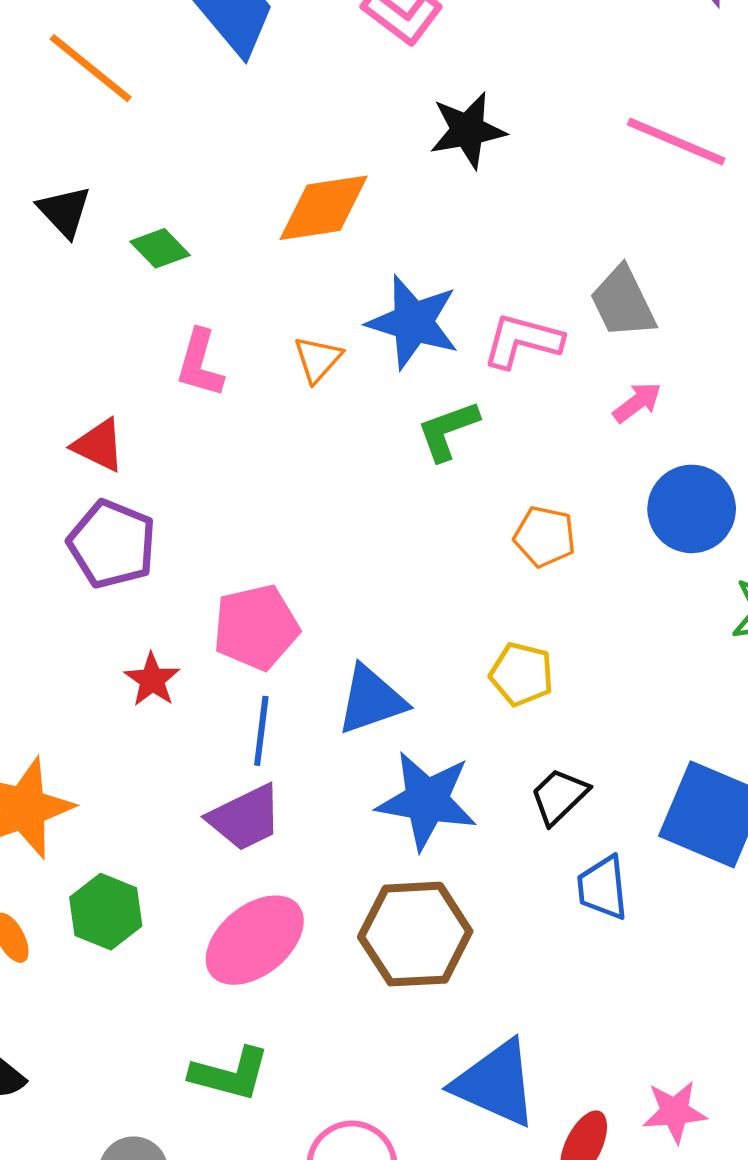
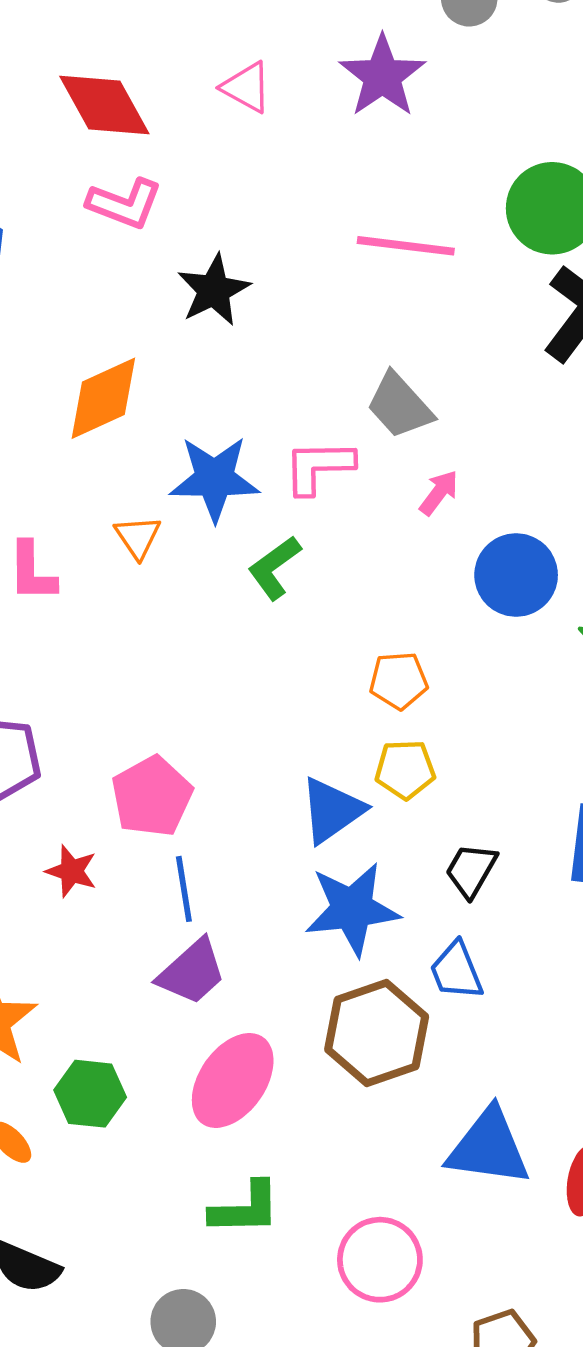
orange pentagon: (545, 536) -> (399, 680), moved
blue triangle: (371, 700) -> (332, 810), moved
blue trapezoid: (603, 888) -> (456, 971), moved

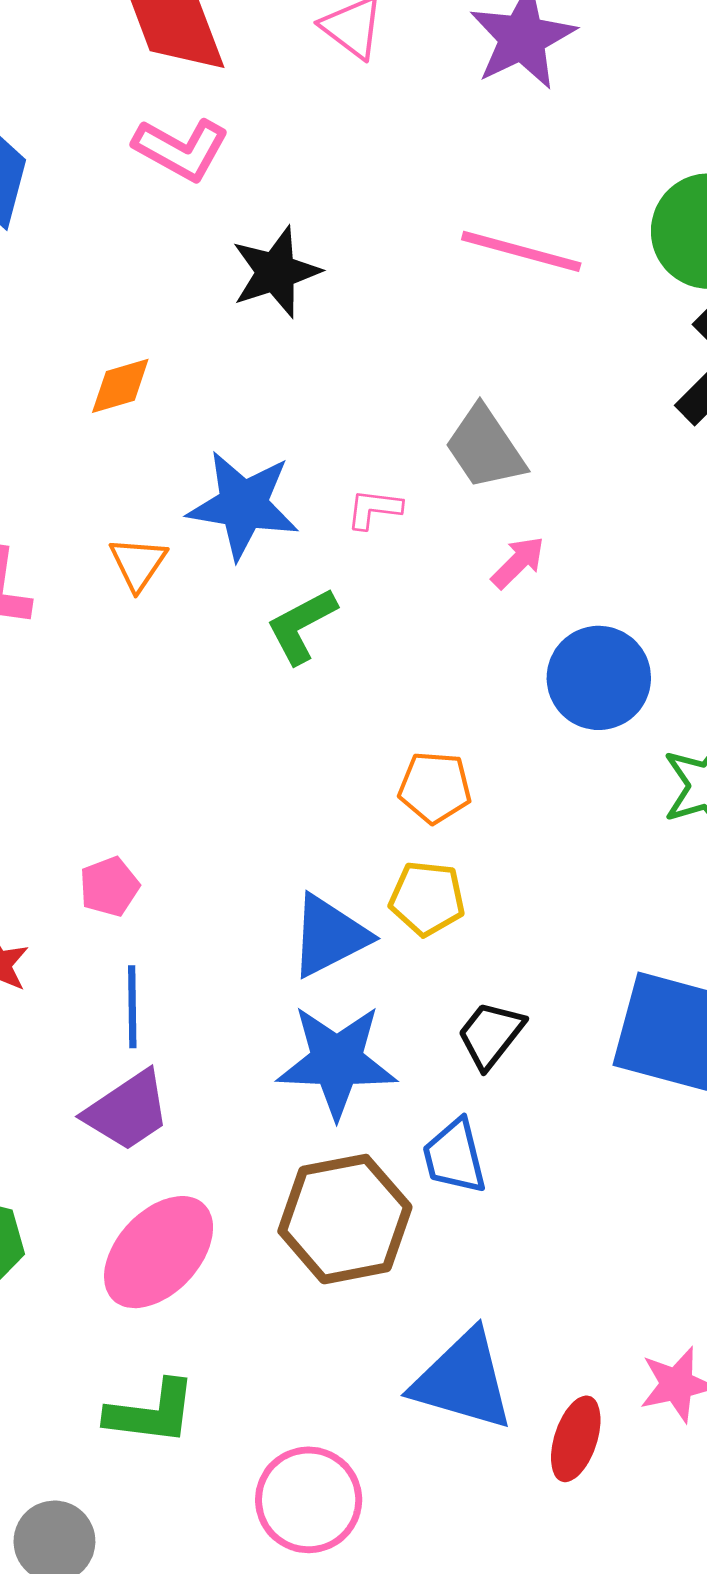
orange diamond: (103, 398) -> (120, 386), size x0.6
pink L-shape: (319, 467) -> (374, 509), size x0.6
pink pentagon: (152, 796) -> (109, 887), size x0.6

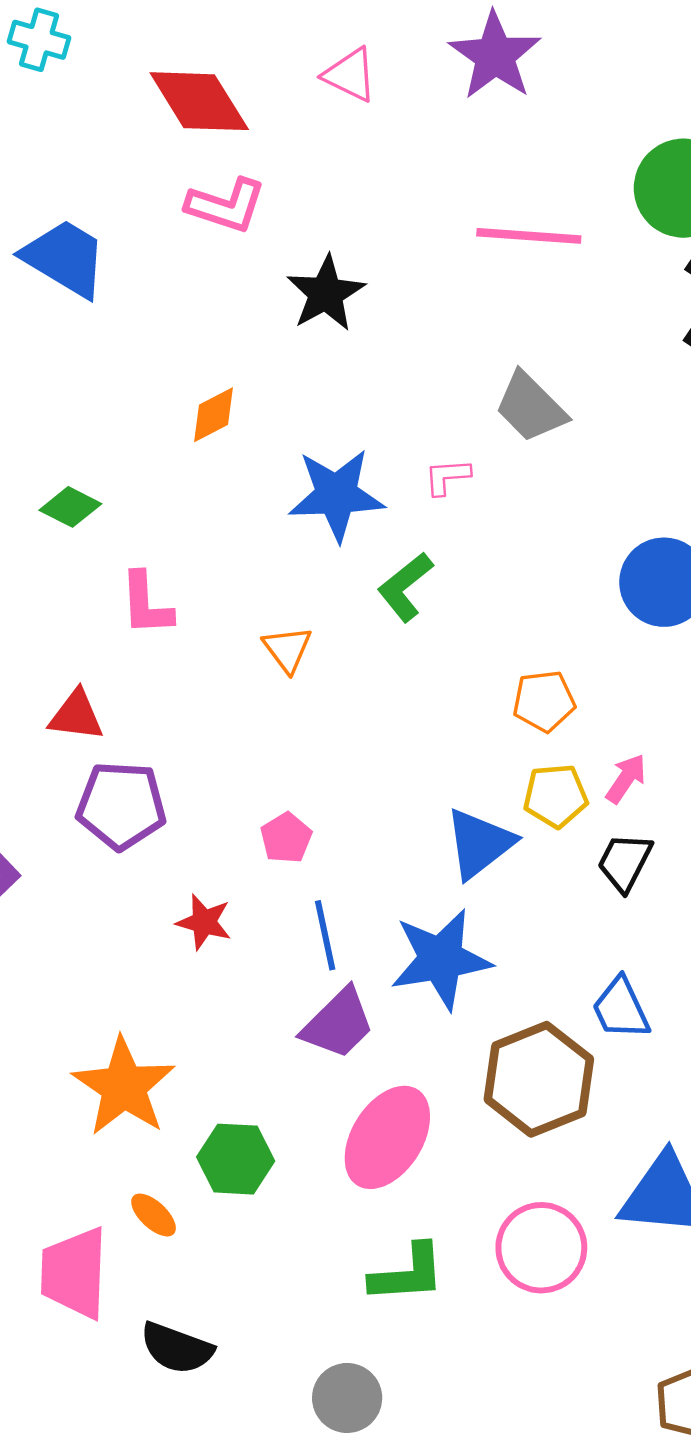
pink arrow: (518, 562) -> (626, 779), moved
orange triangle: (138, 564) -> (287, 649), moved
black trapezoid: (491, 1035) -> (625, 862), moved
blue star: (337, 1061) -> (441, 959), moved
pink circle: (309, 1500) -> (541, 1248), moved

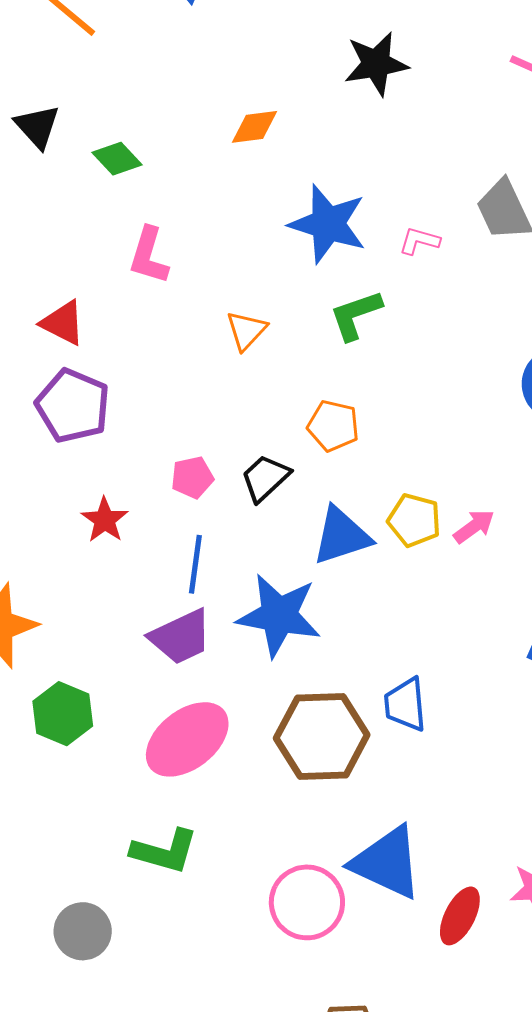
orange pentagon: (544, 701) -> (333, 426), moved
black trapezoid: (625, 862) -> (265, 478), moved
pink circle: (541, 1248) -> (307, 902), moved

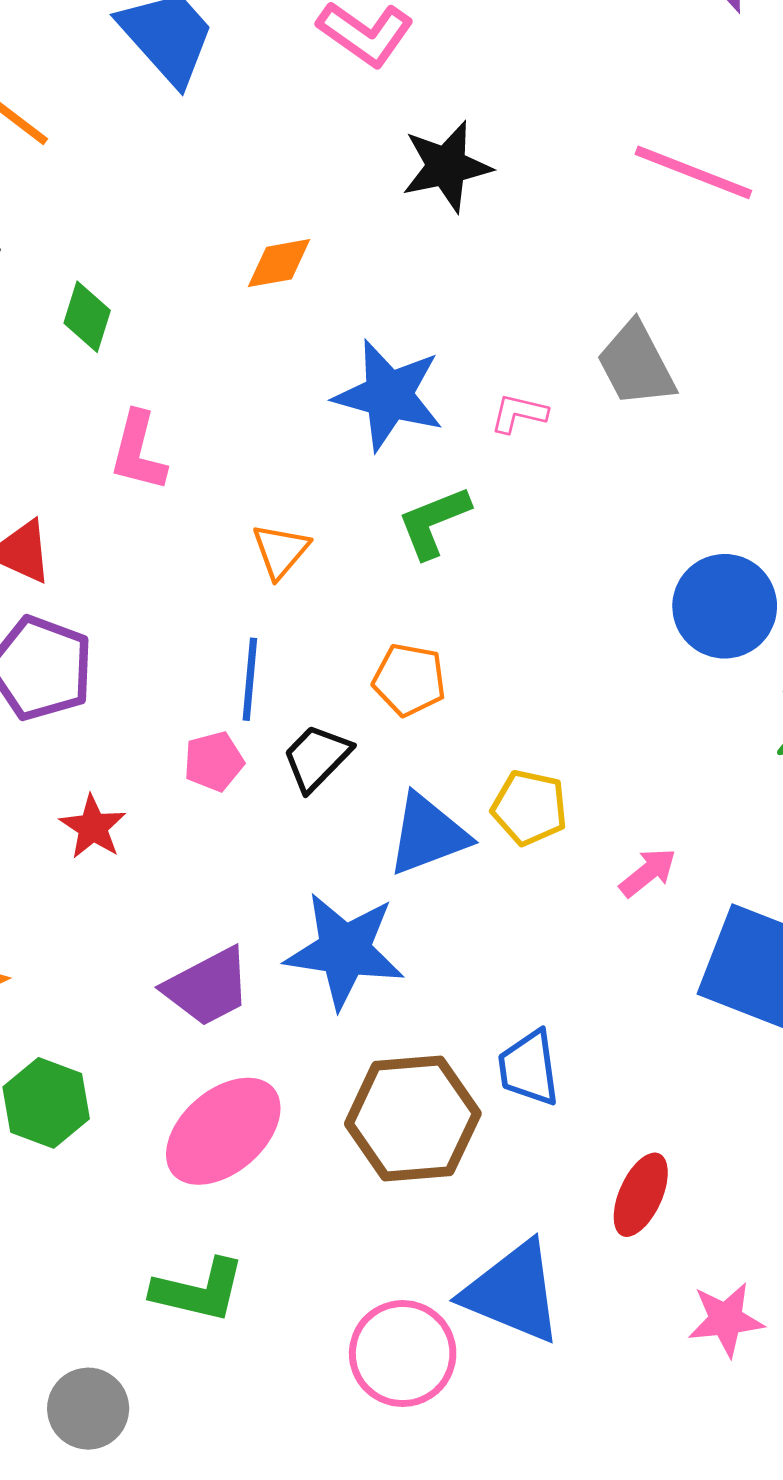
green diamond: (117, 159) -> (87, 317), turned 63
pink arrow: (474, 527) -> (648, 873), moved
blue line: (195, 564) -> (250, 679), moved
red ellipse: (460, 916) -> (641, 1195), moved

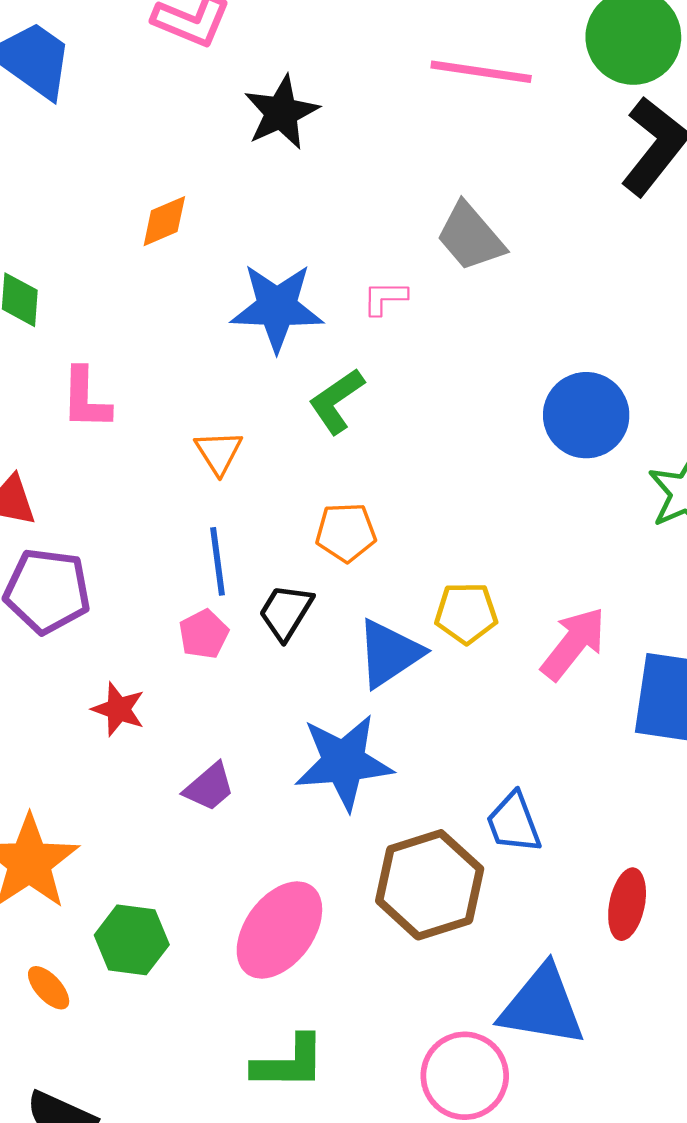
pink arrow: (648, 873) -> (573, 644), size x1.6
purple trapezoid: (208, 987) -> (209, 787), moved, size x0.7

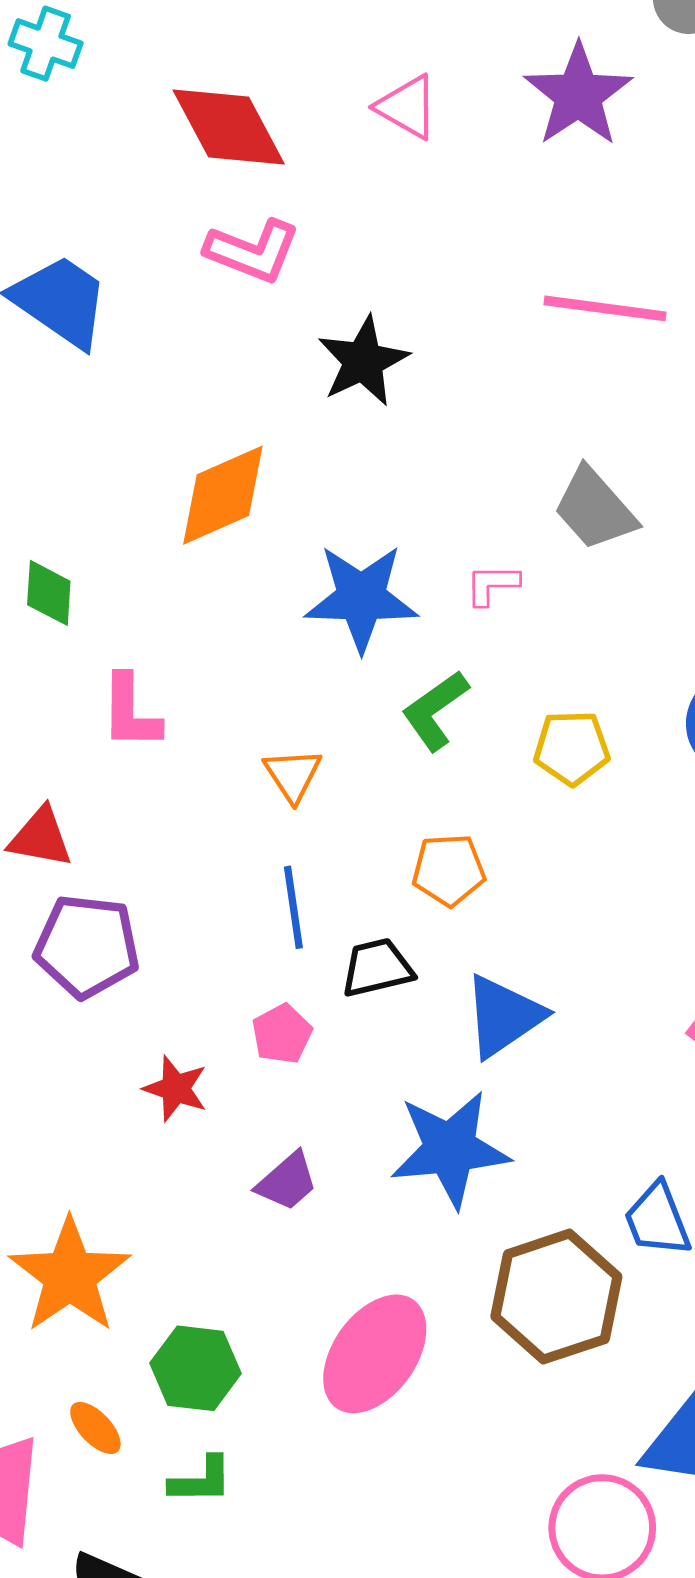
orange diamond: (164, 221) -> (223, 495), size x1.6
black trapezoid: (286, 612) -> (377, 968), turned 46
yellow pentagon: (466, 613) -> (572, 748), moved
pink pentagon: (204, 634) -> (282, 1034), moved
green L-shape: (289, 1063) -> (201, 1480), moved, size x0.7

